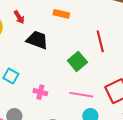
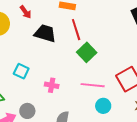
red line: (100, 41) -> (76, 30), moved

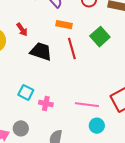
green square: (87, 52) -> (100, 37), moved
cyan square: (21, 71) -> (26, 92), moved

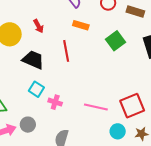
red line: (72, 49) -> (66, 51), moved
black trapezoid: (41, 51) -> (33, 60), moved
cyan circle: (97, 126) -> (118, 131), moved

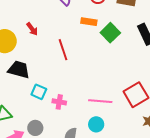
orange rectangle: (81, 25) -> (89, 22), moved
black trapezoid: (33, 60) -> (19, 70), moved
cyan circle: (118, 131) -> (96, 124), moved

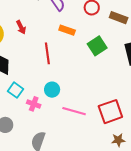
orange rectangle: (89, 22) -> (67, 30), moved
cyan circle: (96, 124) -> (52, 90), moved

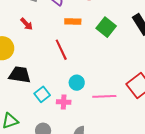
red arrow: (21, 27) -> (27, 24), moved
cyan square: (16, 90) -> (42, 94), turned 35

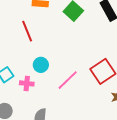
pink line: (104, 96) -> (68, 80), turned -45

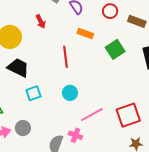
pink cross: (27, 83) -> (75, 135), moved

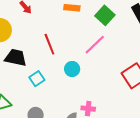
red line: (65, 57) -> (49, 44), moved
pink line: (92, 115) -> (95, 45), moved

